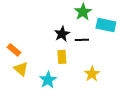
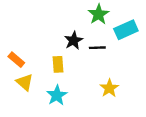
cyan rectangle: (106, 25) -> (126, 30), turned -36
yellow rectangle: (62, 57) -> (58, 64), moved

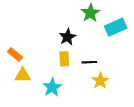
black line: (97, 48) -> (89, 62), moved
yellow rectangle: (58, 64) -> (64, 59), moved
yellow triangle: (25, 82) -> (23, 75), turned -42

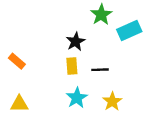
yellow triangle: (23, 75) -> (19, 104), moved
yellow star: (100, 81) -> (112, 101), moved
cyan star: (52, 87) -> (77, 98), moved

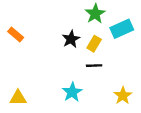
orange rectangle: (17, 61) -> (16, 35), moved
yellow rectangle: (72, 66) -> (94, 44), moved, turned 35
yellow star: (112, 101) -> (123, 96), moved

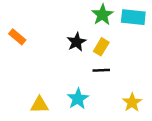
cyan rectangle: (122, 29) -> (133, 17), moved, turned 30
yellow triangle: (18, 98) -> (40, 105), moved

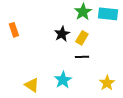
orange rectangle: (17, 37) -> (14, 30), turned 32
yellow triangle: (40, 105) -> (32, 85), turned 35

